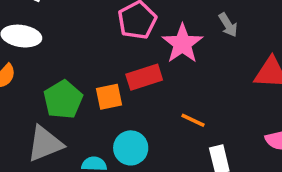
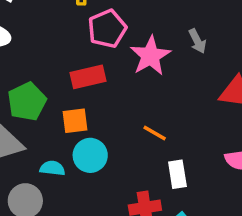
red rectangle: (144, 77) -> (88, 77), moved
orange square: (109, 97) -> (75, 121), moved

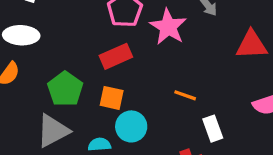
orange square: (75, 121) -> (112, 98), turned 30

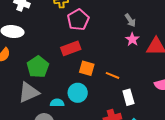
pink star: (168, 27) -> (132, 39), moved, size x0.6
orange square: (112, 98) -> (87, 68), moved

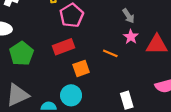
green pentagon: (38, 67) -> (22, 54), moved
orange square: (87, 68) -> (81, 68), turned -35
orange line: (113, 75) -> (110, 53), moved

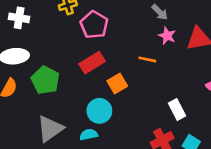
cyan circle: (71, 95) -> (99, 111), moved

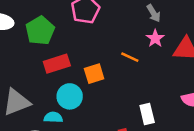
red rectangle: (92, 63) -> (57, 64), moved
green pentagon: (45, 80) -> (40, 31), moved

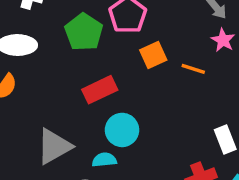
green pentagon: (40, 31) -> (84, 32), moved
orange square: (94, 74) -> (153, 55), moved

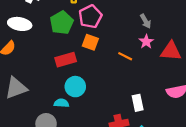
orange square: (153, 55) -> (90, 42), moved, turned 35
gray triangle: (54, 146) -> (16, 88), moved

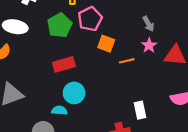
orange square: (90, 42) -> (106, 44), moved
orange line: (125, 56) -> (127, 61), turned -40

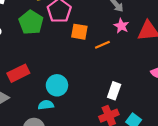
red rectangle: (64, 64) -> (18, 73), moved
white rectangle: (140, 110) -> (114, 91), moved, turned 42

